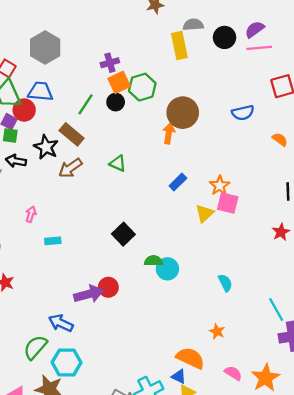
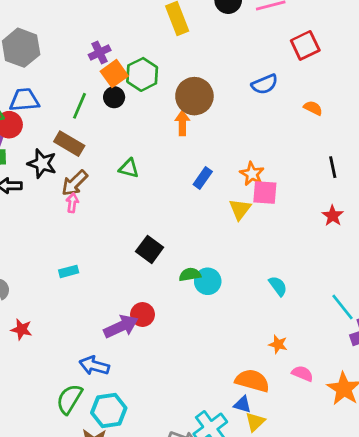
pink arrow: (31, 214) -> (72, 203), moved
pink semicircle: (233, 373) -> (302, 374), moved

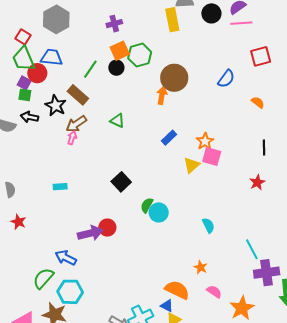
purple cross: (100, 52) -> (114, 24), moved
blue semicircle: (265, 84) -> (226, 79), turned -42
green semicircle: (190, 275) -> (147, 205), turned -63

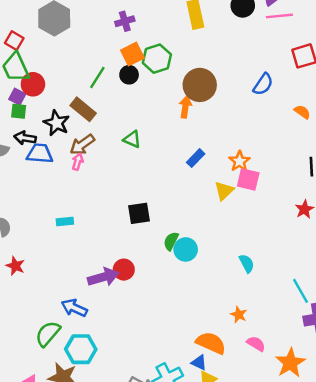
blue trapezoid: (52, 57) -> (40, 154), moved
black square: (121, 182) -> (139, 213), turned 36

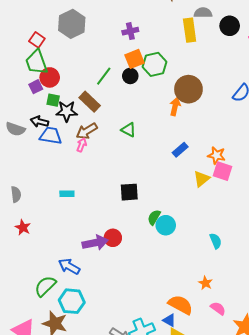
purple square: (17, 97) -> (36, 87), turned 32
green square: (19, 111) -> (53, 100), moved
black star: (56, 123) -> (67, 111), turned -30
orange star: (239, 161) -> (216, 155), turned -30

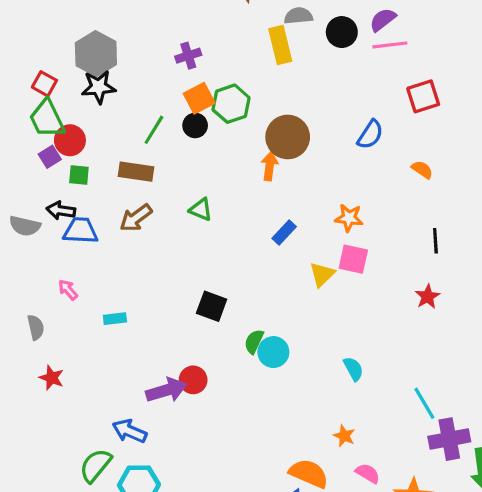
brown rectangle: (90, 102) -> (136, 172), turned -30
black star: (67, 111) -> (99, 87), moved
pink arrow: (82, 145) -> (68, 290), moved, turned -56
orange star: (216, 155) -> (349, 218), moved
black square: (129, 192) -> (212, 306), turned 30

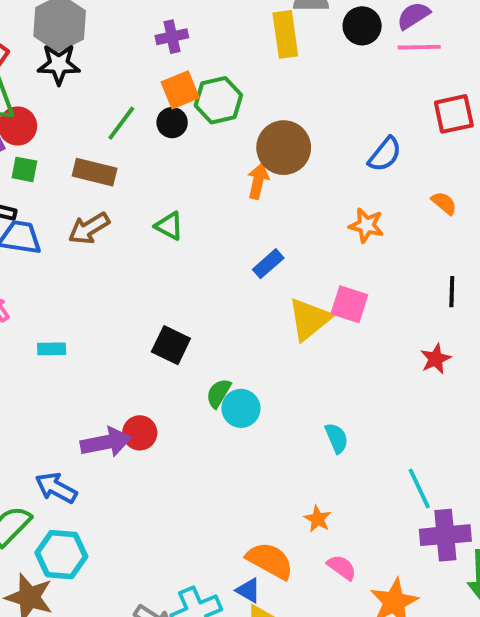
orange star: (349, 218) -> (366, 225), moved
yellow triangle: (322, 274) -> (309, 319), size x1.4

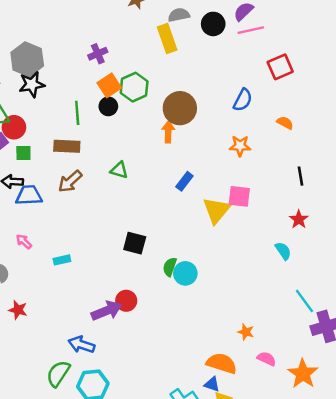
green line: (121, 123) -> (77, 113), turned -30
cyan semicircle: (337, 438) -> (283, 251), moved

